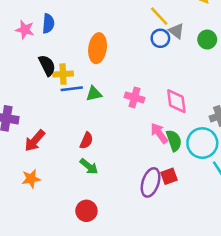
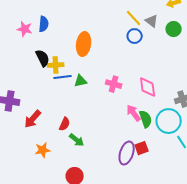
gray triangle: (176, 31) -> (152, 21), moved
green circle: (207, 40) -> (174, 29), moved
red semicircle: (86, 141) -> (65, 124), moved
orange star: (31, 179) -> (43, 150), moved

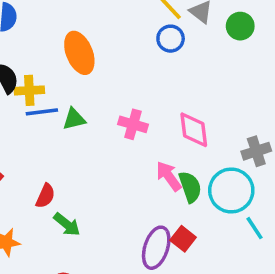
orange ellipse: (84, 44) -> (79, 53), turned -30
red square: (142, 148) -> (183, 239), turned -32

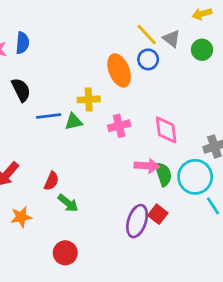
orange ellipse: (79, 53) -> (119, 70), moved
yellow cross: (29, 90) -> (89, 99), moved
pink cross: (133, 124) -> (119, 126), turned -30
pink arrow: (169, 176) -> (147, 166), turned 130

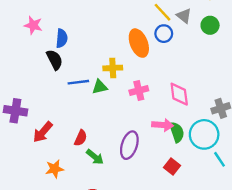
blue semicircle: (22, 43) -> (62, 38), moved
purple ellipse: (137, 221) -> (129, 145), moved

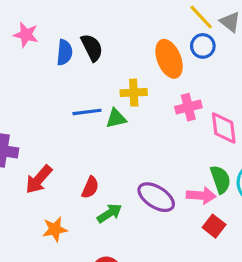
black semicircle: (55, 60) -> (92, 48), moved
pink cross: (139, 91) -> (188, 107), moved
pink arrow: (163, 125) -> (201, 196), moved
purple ellipse: (129, 145) -> (156, 197), turned -76
green arrow: (95, 157) -> (110, 213), turned -72

